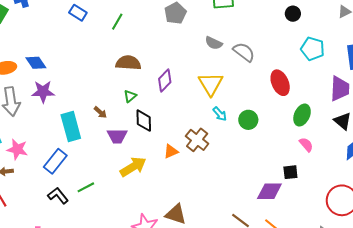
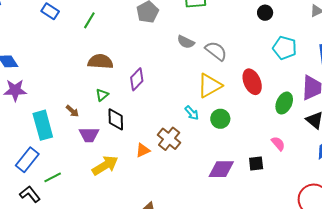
yellow triangle: (211, 84) -> (210, 86), moved, turned 32
green ellipse: (302, 115) -> (284, 103), moved
black square: (290, 172) -> (256, 164), moved
green line: (86, 187) -> (53, 177), moved
purple diamond: (269, 191) -> (221, 169), moved

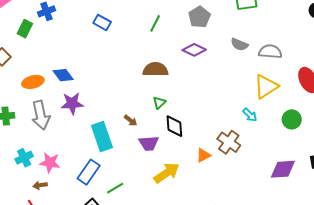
green line: (89, 20) -> (155, 23), moved
gray semicircle: (216, 51) -> (270, 52), turned -30
purple diamond: (137, 79) -> (194, 50), moved, turned 75
green circle: (220, 119) -> (292, 119), moved

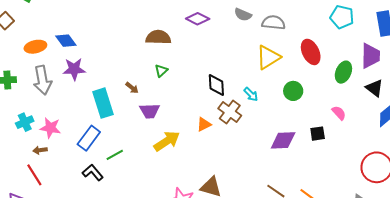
cyan arrow: (250, 115) -> (251, 94), moved
black diamond: (174, 126) -> (216, 85), moved

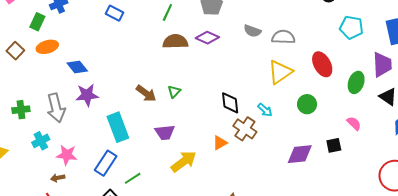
brown semicircle: (158, 37) -> (175, 41), moved
orange ellipse: (35, 47) -> (47, 47), moved
brown arrow: (132, 88) -> (146, 93), moved, size x1.5
cyan cross: (25, 122) -> (41, 141), moved

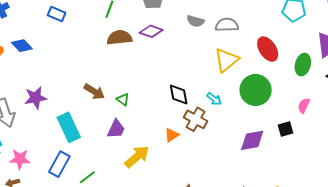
blue diamond: (77, 67) -> (22, 46), moved
green triangle: (174, 91) -> (123, 100), moved, turned -32
green circle: (307, 104) -> (256, 90), size x1.6
pink semicircle: (354, 123) -> (304, 106), turned -105
purple trapezoid: (165, 132) -> (116, 129), turned -55

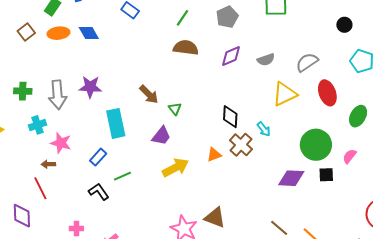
gray semicircle: (195, 21) -> (266, 60), moved, turned -48
gray semicircle: (227, 25) -> (307, 62), moved, turned -45
purple diamond: (151, 31) -> (231, 56), moved, turned -55
green circle: (256, 90) -> (316, 145), moved
blue rectangle: (59, 164) -> (98, 157), size x0.7

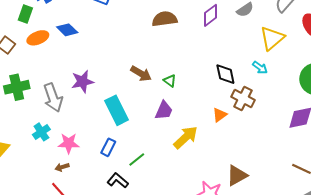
green cross: (23, 91) -> (17, 87), moved, size x1.4
cyan arrow: (264, 129) -> (260, 68), moved
brown triangle: (215, 218) -> (237, 175), turned -35

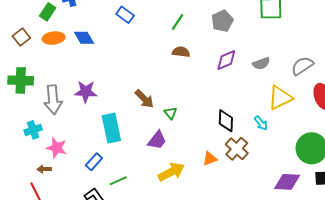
brown semicircle: (165, 19) -> (181, 52), size x0.7

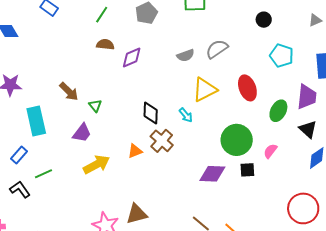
purple diamond: (226, 60) -> (132, 57), moved
gray semicircle: (302, 66) -> (217, 49), moved

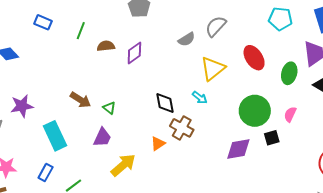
green line: (102, 15) -> (81, 31), moved

